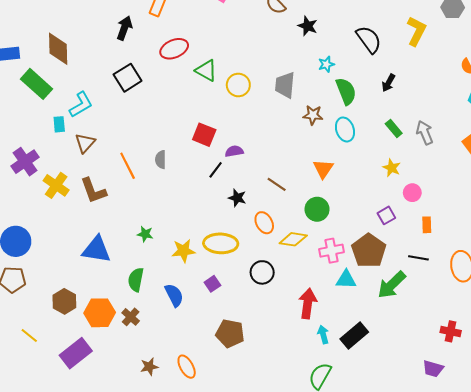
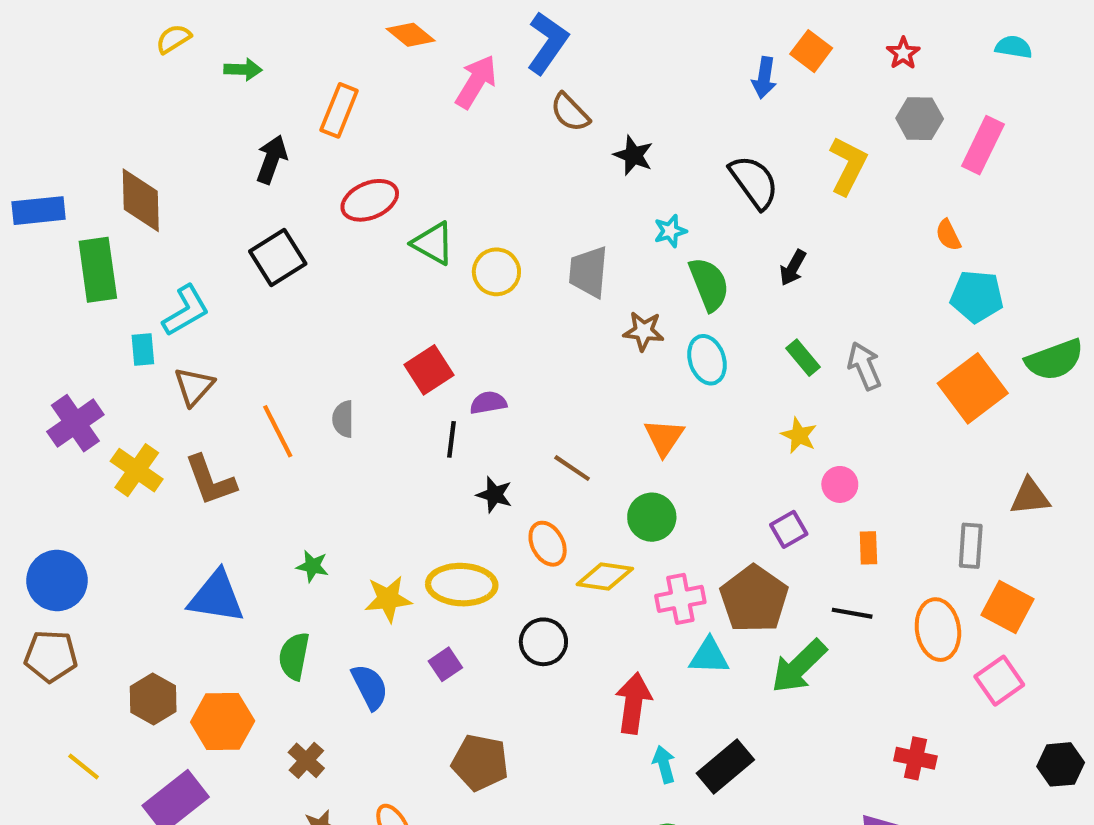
green rectangle: (36, 84) -> (98, 270), turned 40
red square: (204, 135) -> (429, 370), turned 35
black line: (216, 170) -> (451, 439), turned -30
brown cross: (131, 317) -> (306, 760), moved

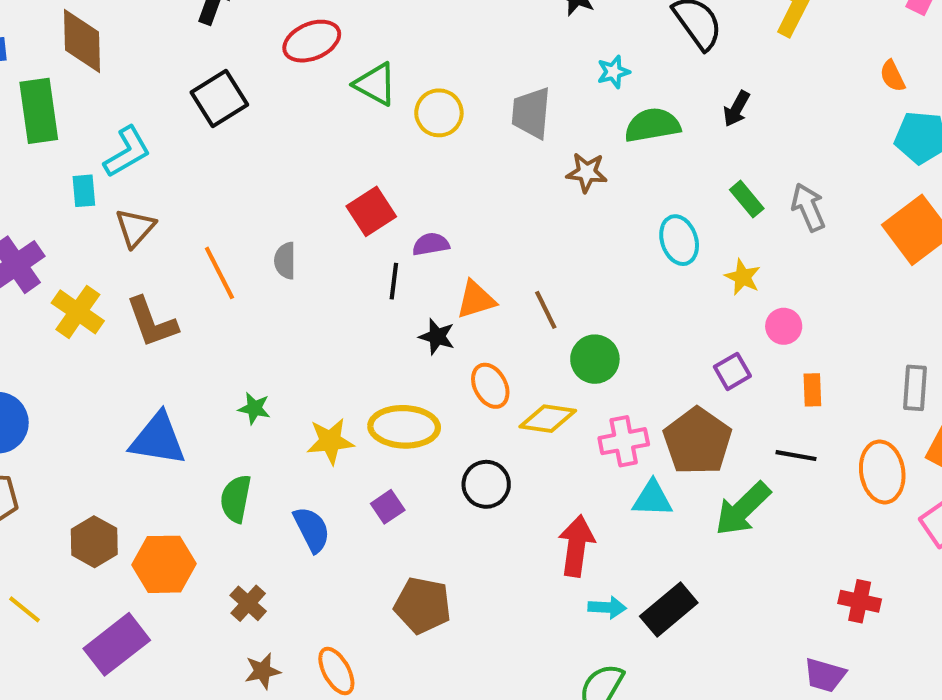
green semicircle: (709, 284) -> (652, 125), turned -78
cyan ellipse: (707, 360) -> (679, 240), moved
orange triangle: (664, 437) -> (476, 300), moved, turned 39
brown line: (572, 468) -> (546, 310), moved, turned 30
cyan arrow: (664, 764) -> (607, 607), turned 108

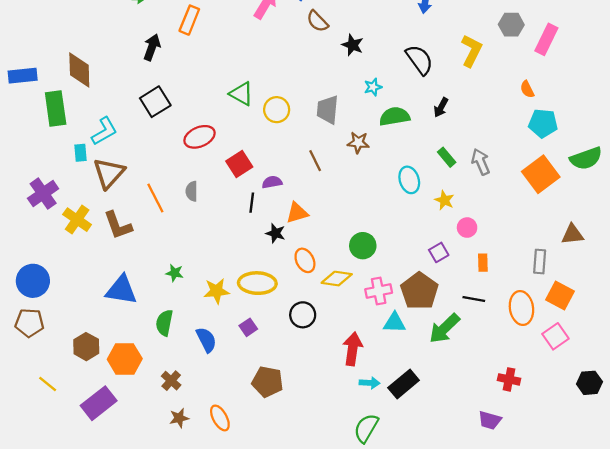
red ellipse: (312, 41) -> (200, 137), moved
brown triangle: (135, 228) -> (109, 173), size x1.4
brown line: (546, 310) -> (315, 161), moved

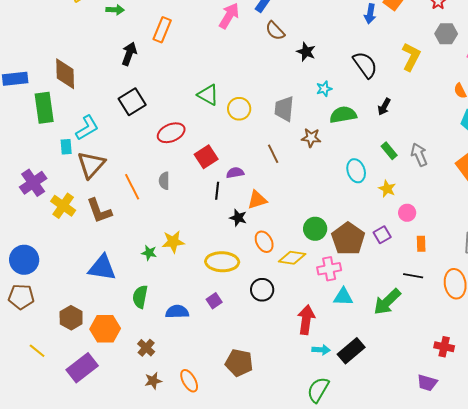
yellow star: (217, 291) -> (173, 242), moved
brown pentagon: (419, 291) -> (348, 239), moved
blue semicircle: (206, 340) -> (177, 312), turned -65
brown pentagon: (268, 382) -> (239, 363), moved

